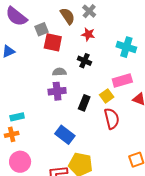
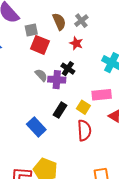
gray semicircle: (59, 72) -> (41, 75), turned 40
purple cross: (57, 91) -> (57, 80), moved
yellow square: (107, 96) -> (83, 107), turned -32
blue rectangle: (65, 135) -> (36, 127), moved

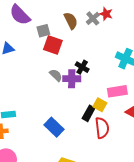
red star: (76, 43) -> (106, 14), moved
black rectangle: (60, 110) -> (89, 113), moved

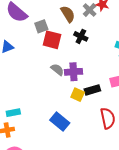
black cross: (82, 67) -> (81, 36), moved
yellow square: (100, 105) -> (78, 95), moved
black rectangle: (89, 113) -> (92, 90), moved, turned 49

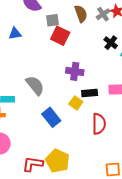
black cross: (81, 36) -> (111, 43), moved
gray semicircle: (57, 70) -> (35, 85), moved, size x1.5
yellow square: (78, 95) -> (76, 103), moved

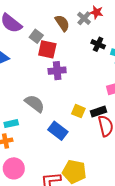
gray square: (52, 20) -> (36, 36), turned -32
purple cross: (75, 71) -> (57, 71), moved
black rectangle: (90, 93) -> (98, 111), moved

